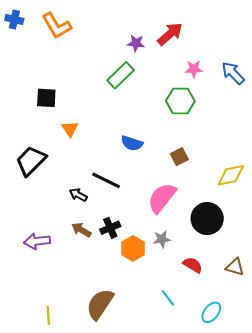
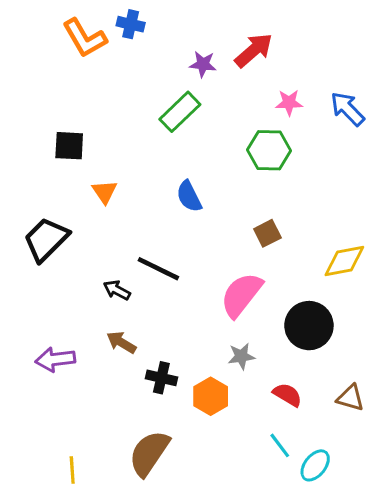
blue cross: (14, 20) -> (131, 24), moved
blue semicircle: (132, 143) -> (189, 196), moved, turned 45
black cross: (110, 228) -> (161, 378), moved, turned 36
orange hexagon: (133, 248) -> (211, 396), moved
cyan line: (168, 298) -> (280, 445), moved

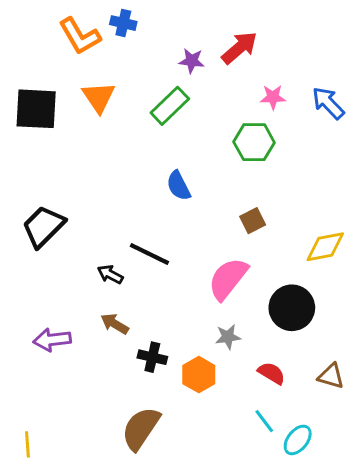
black square: (69, 146) -> (36, 109), moved, size x1.5
orange triangle: (105, 192) -> (99, 97), moved, size x1.4
yellow line: (72, 470) -> (27, 444), moved

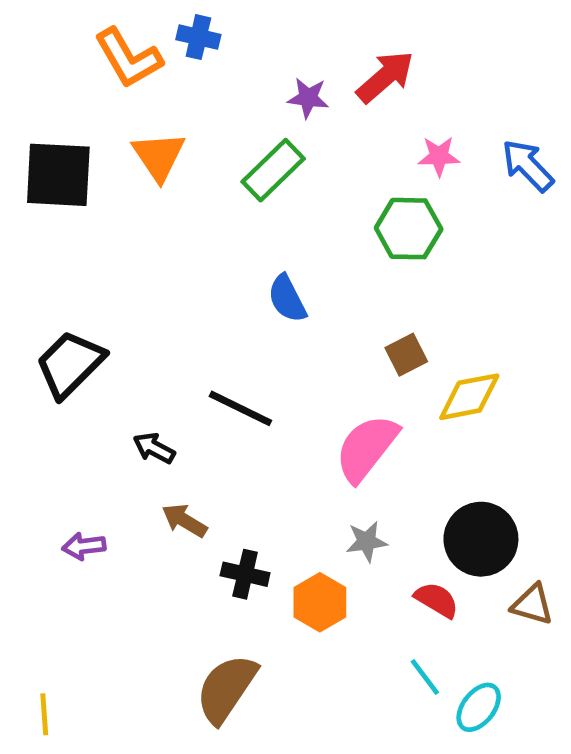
yellow diamond: (325, 247) -> (469, 397), moved
black arrow: (110, 274) -> (154, 448), moved
black circle: (292, 308) -> (481, 539), moved
purple arrow: (52, 340) -> (84, 546), size x0.7

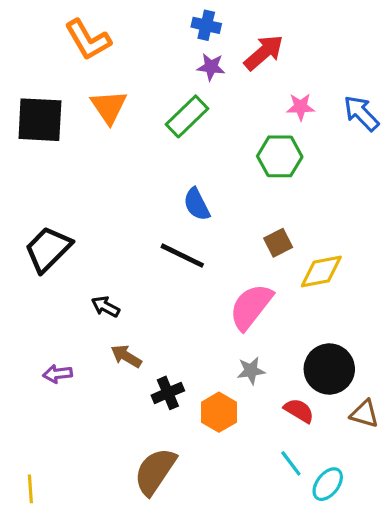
blue cross: (198, 37) -> (206, 25), moved
black line: (240, 408) -> (182, 256), moved
black cross: (245, 574) -> (168, 393), turned -36

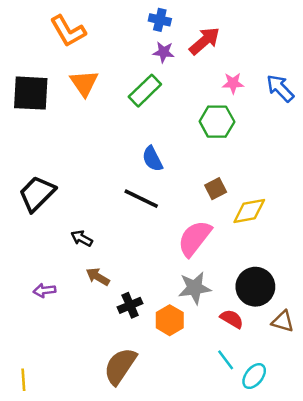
gray star: (251, 371) -> (195, 288), size x1.5

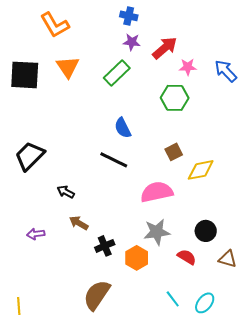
red arrow: (204, 41) -> (165, 48), moved
pink semicircle: (195, 238) -> (157, 192), turned 40
black circle: (255, 287) -> (206, 231), size x0.7
cyan line: (226, 360) -> (173, 299), moved

